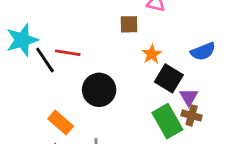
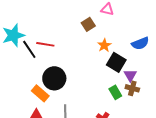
brown square: (129, 24) -> (88, 24), turned -32
black circle: (99, 90) -> (54, 78), moved
green rectangle: (167, 121) -> (115, 92), size x0.6

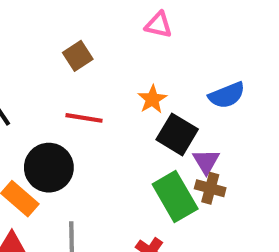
brown square: (88, 24) -> (78, 56), moved
red line: (45, 44) -> (84, 118), moved
green rectangle: (115, 92) -> (175, 197), size x1.6

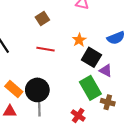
purple triangle: (206, 161) -> (106, 71), turned -32
black circle: (49, 168) -> (37, 90), moved
brown cross: (210, 188) -> (108, 102), moved

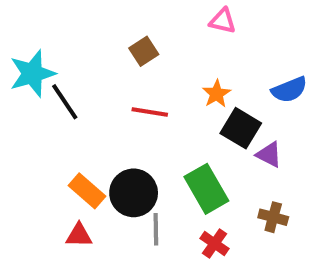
green rectangle: (90, 88) -> (206, 189), moved
gray line: (39, 108) -> (156, 229), moved

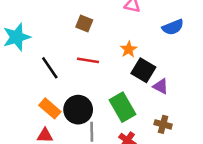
brown square: (144, 51) -> (84, 23), turned -35
blue semicircle: (289, 90) -> (173, 27), moved
black line: (65, 102) -> (50, 68), moved

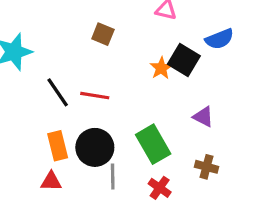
red line: (88, 60) -> (95, 96), moved
black square: (143, 70) -> (184, 60), moved
orange rectangle: (50, 108) -> (58, 146), turned 35

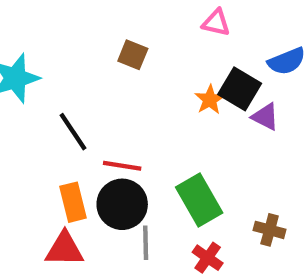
red line: (95, 96) -> (122, 166), moved
purple triangle: (203, 117) -> (265, 117), moved
red triangle: (51, 181) -> (64, 249), size x1.4

